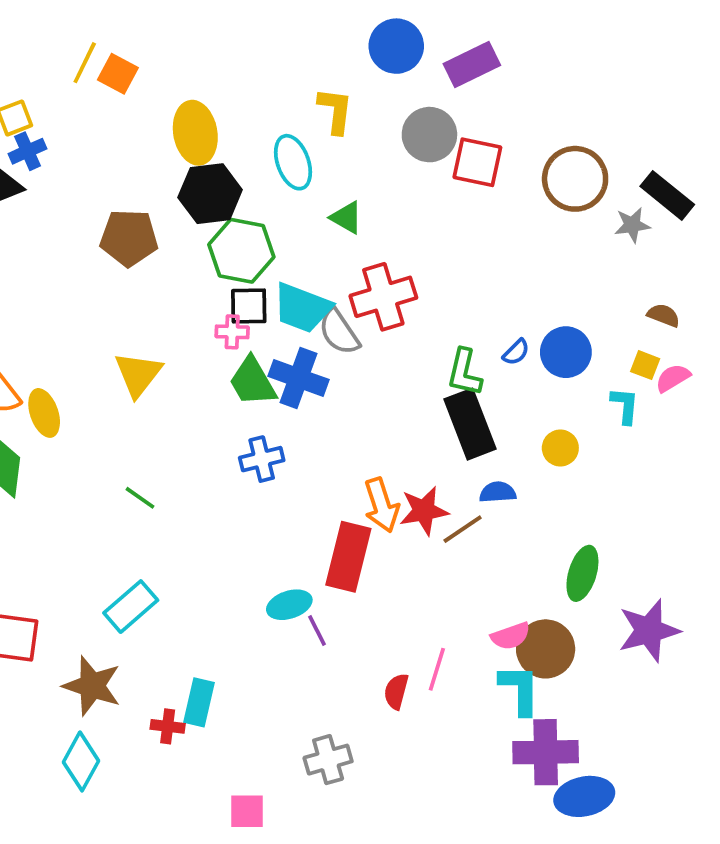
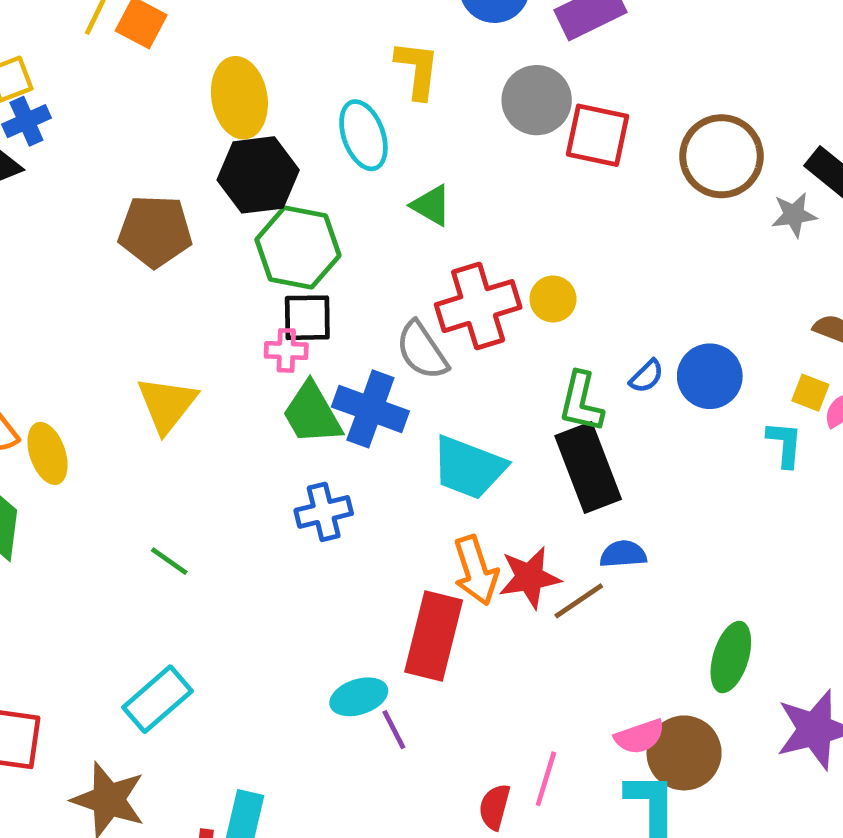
cyan trapezoid: (302, 308) -> (469, 467), moved
yellow circle: (560, 448) -> (553, 299), moved

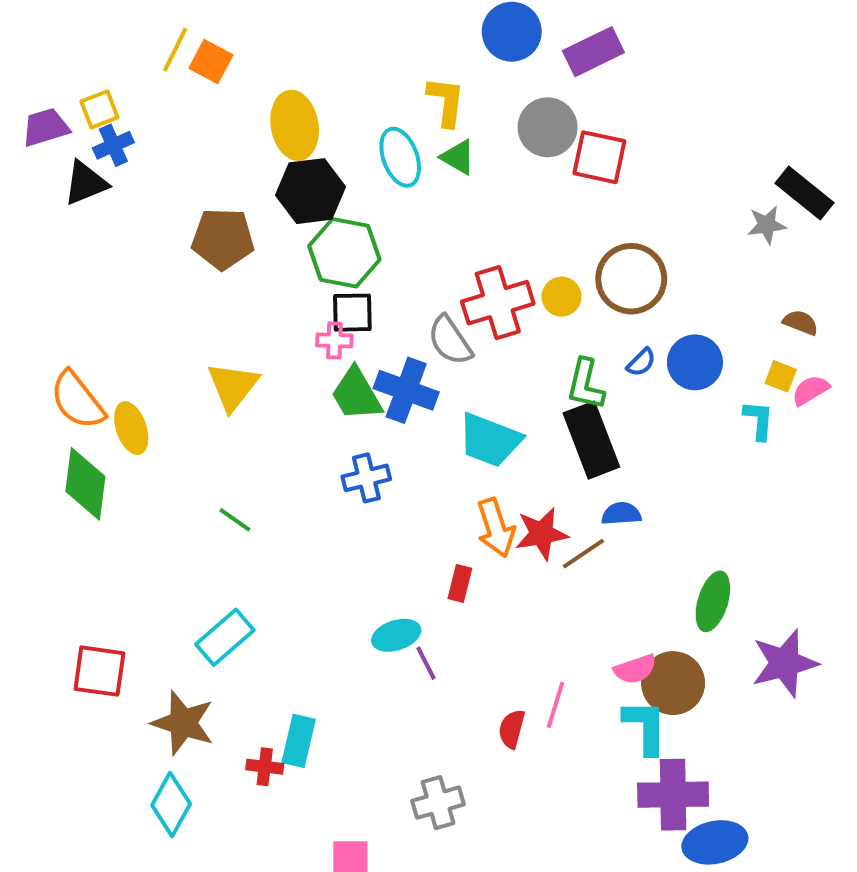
brown circle: (721, 156) -> (631, 279), moved
green triangle: (431, 205) -> (458, 157), moved
red rectangle: (434, 636) -> (460, 583), size x0.5

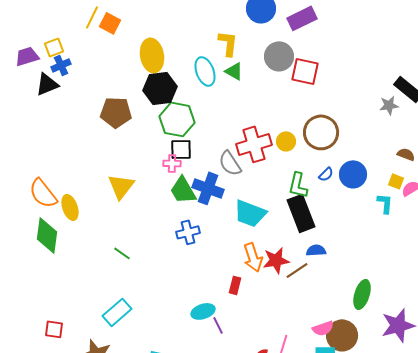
red square: (99, 671) -> (54, 329), size x0.7

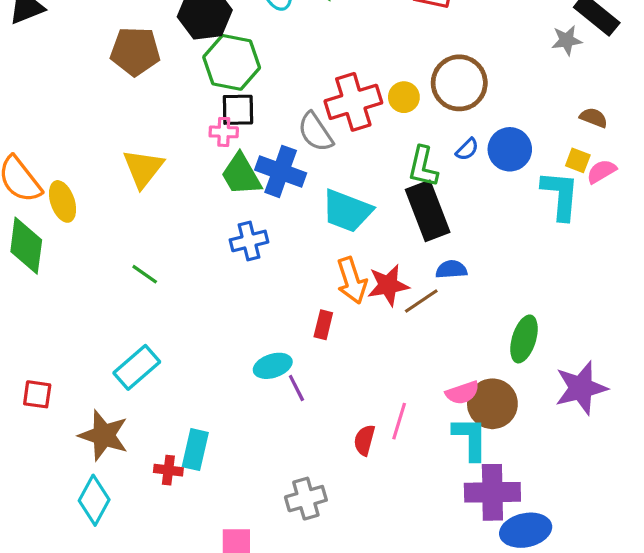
cyan L-shape: (385, 203) -> (560, 195), size x1.6

